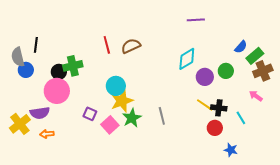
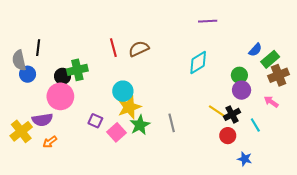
purple circle: (205, 77) -> (242, 90), moved
black cross: (219, 108) -> (232, 114), turned -35
orange arrow: (47, 134) -> (50, 142), turned -32

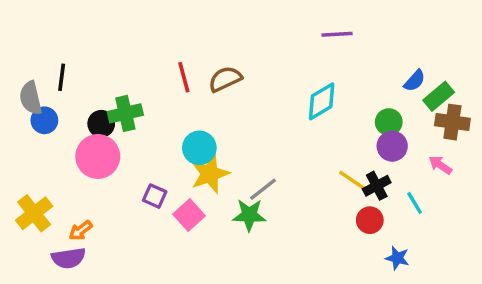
brown cross: (279, 75) -> (452, 122), turned 30
purple semicircle: (42, 120) -> (69, 258), moved
gray line: (172, 123) -> (263, 189), moved, turned 66
green star: (140, 125) -> (249, 215), moved, turned 30

